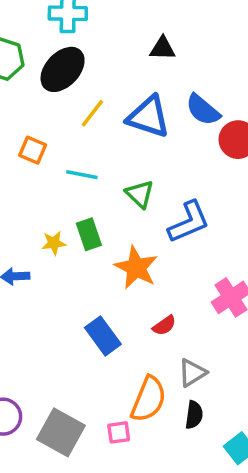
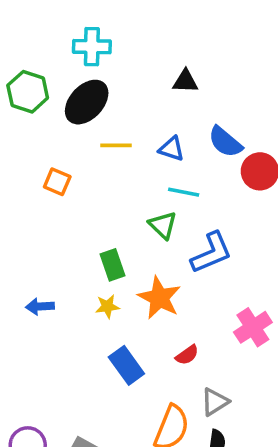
yellow line: (92, 113) -> (116, 145), turned 52
blue triangle: (148, 117) -> (171, 149), size x0.6
cyan line: (82, 175) -> (184, 192), moved
yellow star: (54, 243) -> (107, 306), moved

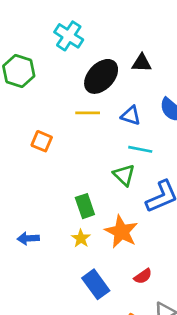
cyan cross: (92, 47) -> (69, 36), turned 32
black ellipse: (87, 102) -> (101, 76), moved
yellow star: (107, 306) -> (81, 238), turned -30

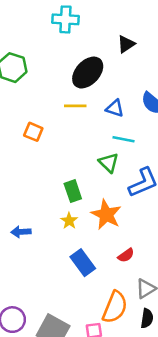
cyan cross: (69, 36) -> (65, 19), moved, turned -30
black triangle: (142, 63) -> (126, 44), moved, turned -36
blue arrow: (28, 238) -> (21, 232), moved

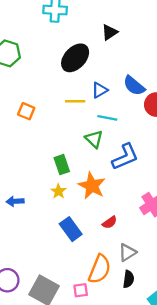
yellow line: (75, 106) -> (75, 101), moved
blue triangle: (115, 108) -> (100, 90), turned -48

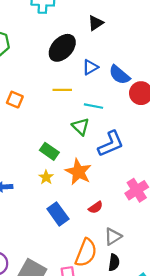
blue triangle: (100, 90) -> (90, 67), moved
green rectangle: (62, 165) -> (49, 151), turned -36

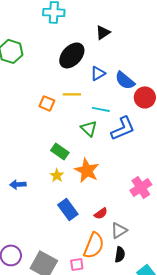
orange square: (15, 100) -> (47, 103), moved
blue L-shape: (111, 144) -> (123, 128), moved
red semicircle: (96, 207) -> (101, 213), moved

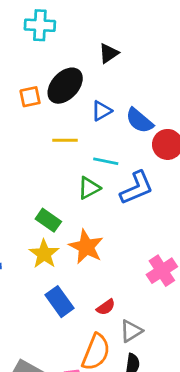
orange square: (47, 103) -> (30, 97), moved, turned -35
green triangle: (89, 128) -> (89, 188), turned 48
yellow star: (57, 175) -> (44, 254), size x1.5

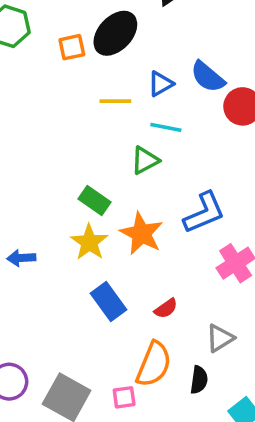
blue triangle: (102, 111) -> (161, 84), moved
blue L-shape: (137, 188) -> (204, 213), moved
gray triangle: (131, 331) -> (220, 338), moved

